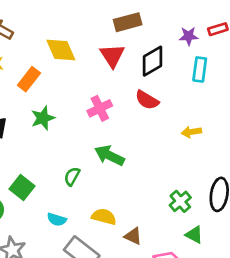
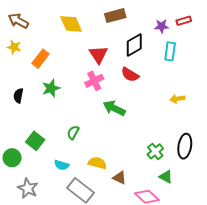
yellow diamond: (61, 50) -> (71, 24), moved
red triangle: (112, 56) -> (98, 55), moved
yellow arrow: (191, 132) -> (177, 99), moved
green arrow: (109, 156) -> (114, 108), moved

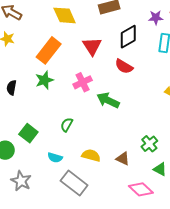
orange rectangle: (40, 59) -> (49, 50), moved, size x1.4
pink cross: (94, 81) -> (83, 82), moved
brown triangle: (119, 178) -> (123, 159), moved

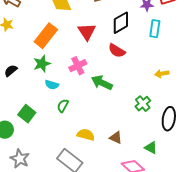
black semicircle: (11, 88) -> (11, 71), turned 40
green cross: (149, 144) -> (143, 104), moved
cyan semicircle: (55, 158) -> (52, 85), moved

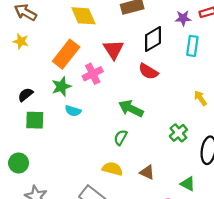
pink cross: (78, 66) -> (93, 74), moved
yellow arrow: (162, 74) -> (200, 98), turned 64
green semicircle: (63, 106) -> (121, 138), moved
green square: (27, 114) -> (35, 120), moved, turned -36

